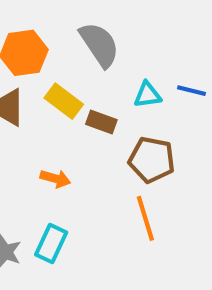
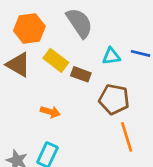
orange line: (145, 218) -> (127, 137), moved

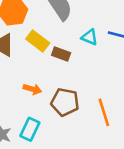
cyan triangle: (111, 56) -> (90, 37), turned 30
brown pentagon: (114, 99) -> (65, 102), moved

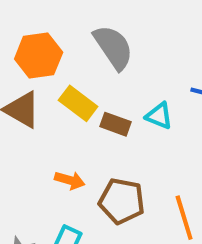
cyan triangle: (90, 37) -> (159, 116), moved

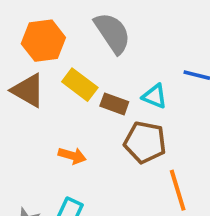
brown pentagon: (122, 201) -> (145, 142), moved

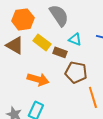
cyan triangle: (155, 96) -> (75, 39), moved
orange arrow: (72, 156) -> (38, 79), size x1.5

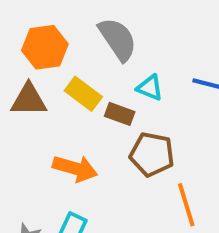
brown triangle: (15, 45) -> (29, 100), turned -30

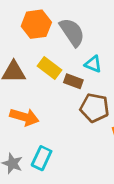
orange hexagon: (45, 47) -> (36, 24), moved
orange arrow: (75, 168) -> (24, 117), moved

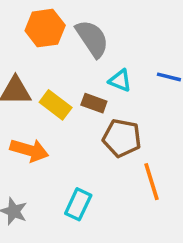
yellow rectangle: (50, 68) -> (56, 105), moved
cyan rectangle: (42, 158) -> (78, 204), moved

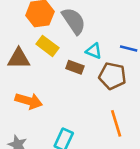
yellow rectangle: (56, 105) -> (47, 46), moved
brown pentagon: (122, 138) -> (112, 76), moved

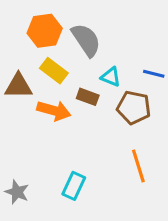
orange arrow: (29, 101) -> (54, 111), moved

